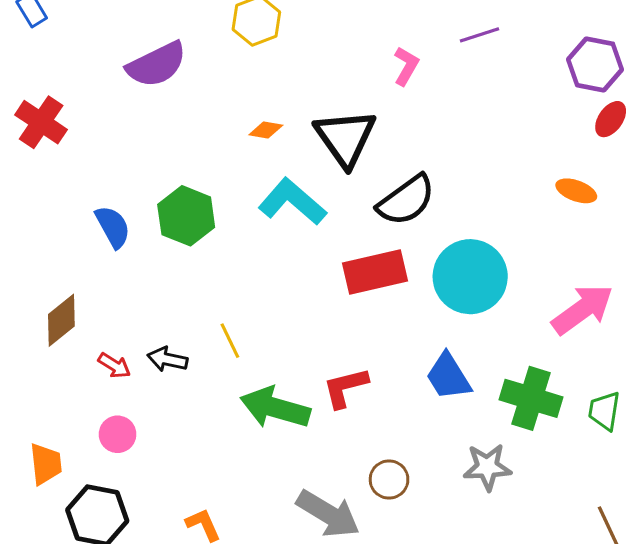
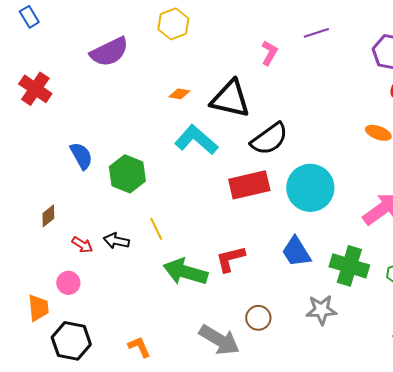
black triangle: (345, 138) -> (230, 99), turned -42
green hexagon: (186, 216) -> (127, 174), moved
brown diamond: (61, 320) -> (48, 216), size x0.7
pink circle: (118, 434) -> (68, 283), moved

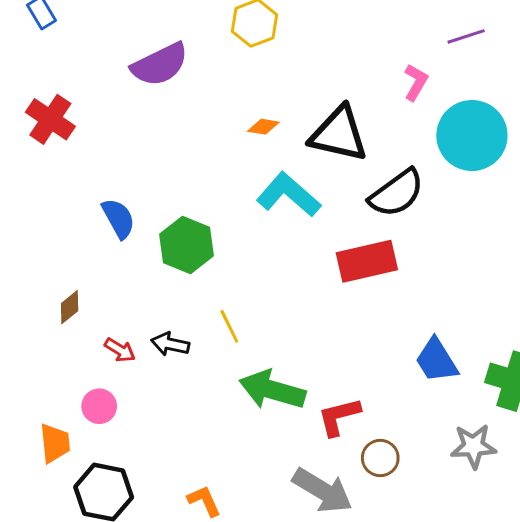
pink L-shape: (269, 53) -> (416, 82), moved
cyan circle: (310, 188) -> (472, 136), moved
red L-shape: (230, 259) -> (339, 417), moved

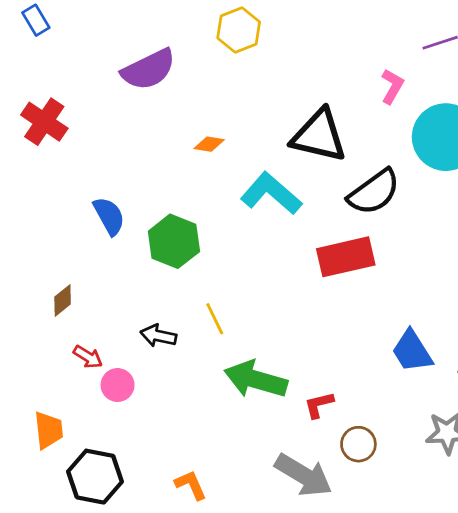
orange diamond: (263, 127) -> (209, 144), moved
red arrow: (120, 350) -> (88, 357), moved
pink circle: (99, 406) -> (118, 385), moved
red L-shape: (339, 417) -> (319, 405), size x0.7

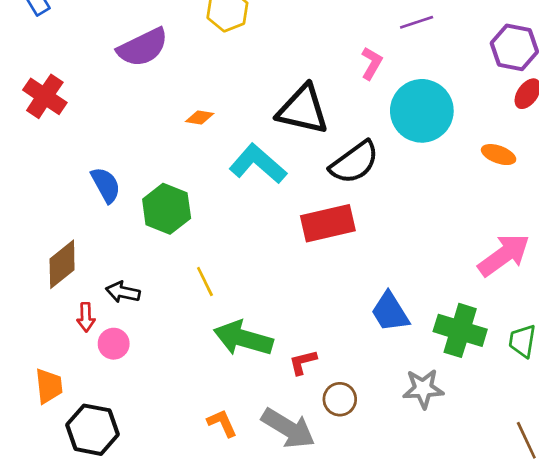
brown diamond: (63, 300) -> (62, 264), size x1.6
black arrow: (158, 336) -> (123, 292), moved
red arrow: (88, 357) -> (86, 317), turned 56
orange L-shape: (191, 485) -> (222, 423), moved

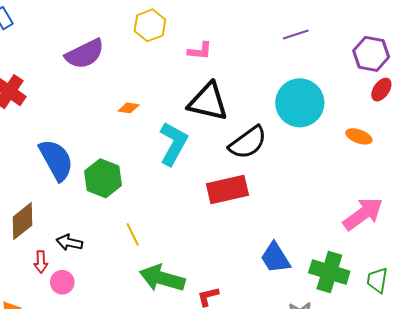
pink L-shape: (372, 63) -> (200, 51), moved, turned 65
cyan L-shape: (258, 164) -> (173, 144), turned 78
blue semicircle: (106, 185) -> (56, 160), size x1.5

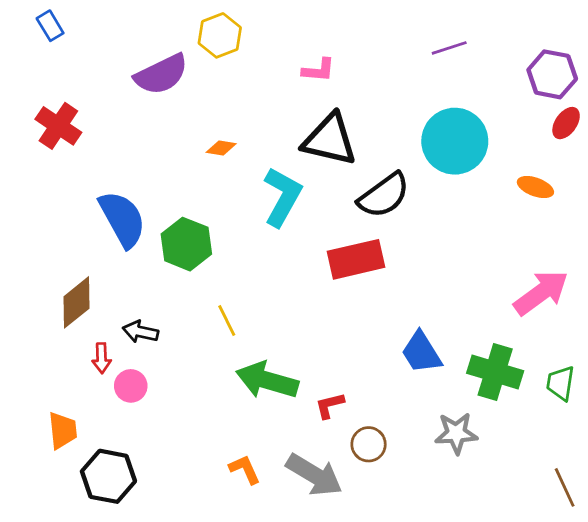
yellow hexagon: (150, 25) -> (220, 35), moved

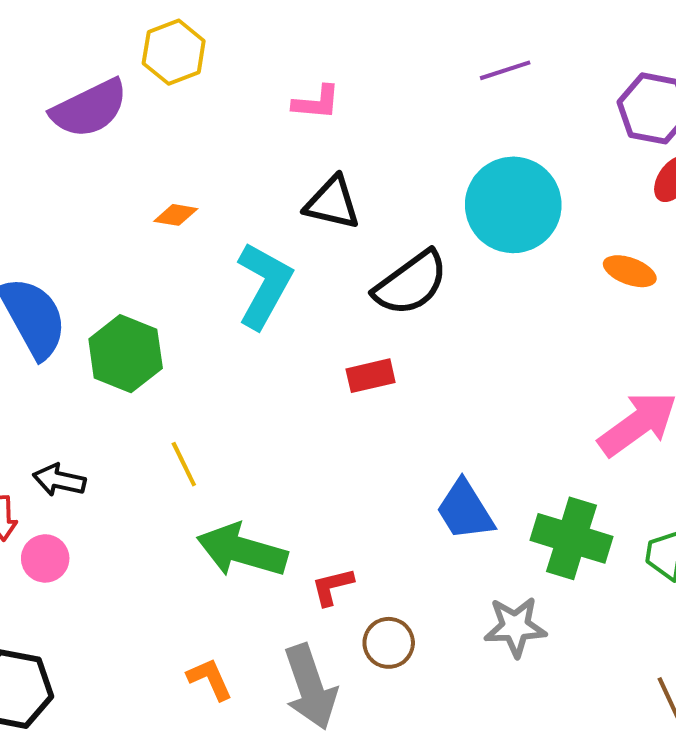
black triangle: (330, 140) -> (332, 203), size x0.7
red rectangle: (356, 259) -> (371, 376), size x0.6
gray arrow: (314, 475) -> (310, 687), turned 40

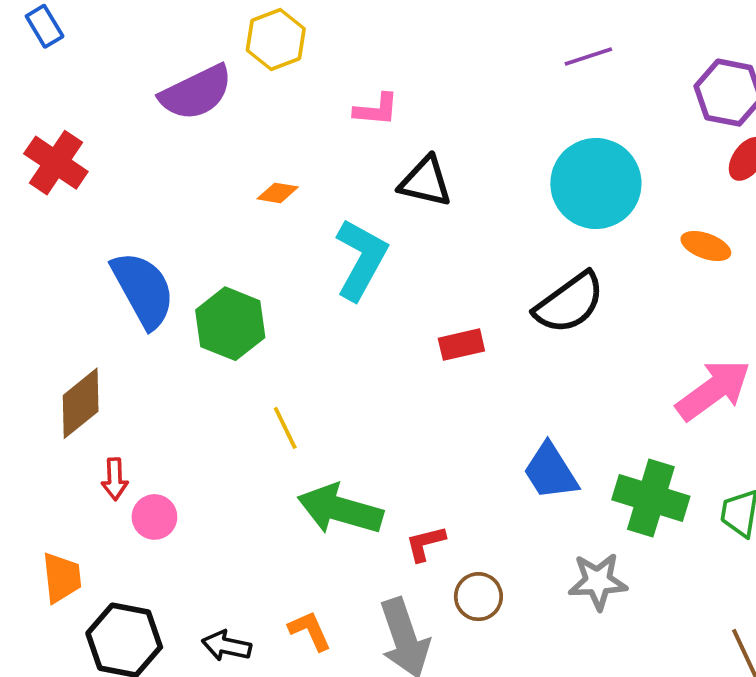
pink L-shape: (316, 102) -> (376, 110), moved
black semicircle: (411, 283) -> (569, 303), moved
black arrow: (59, 480) -> (226, 646), moved

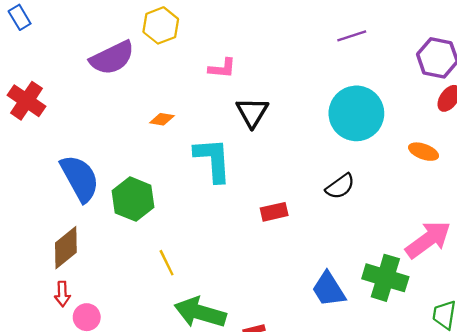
black triangle: (425, 182) -> (252, 112), turned 48
cyan L-shape: (361, 259) -> (213, 160), turned -33
black semicircle: (569, 303) -> (340, 186), size x0.7
brown diamond: (81, 403) -> (66, 248), moved
green cross: (651, 498) -> (385, 278), moved

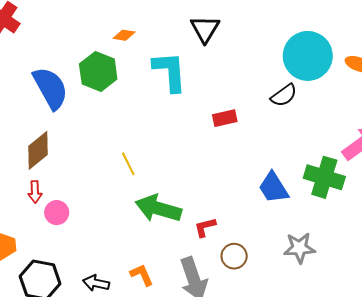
cyan circle: (356, 113) -> (308, 56), moved
green hexagon: (133, 199) -> (98, 71), moved

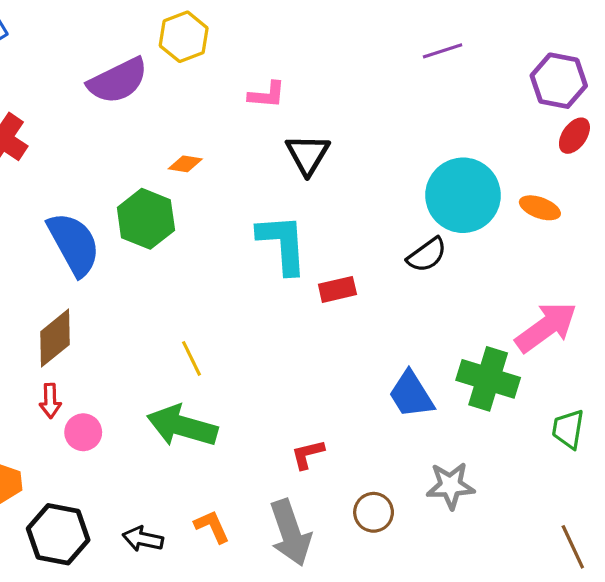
cyan L-shape: (170, 71) -> (283, 244), moved
green arrow: (158, 208) -> (182, 426), moved
brown circle: (234, 256) -> (374, 512), moved

